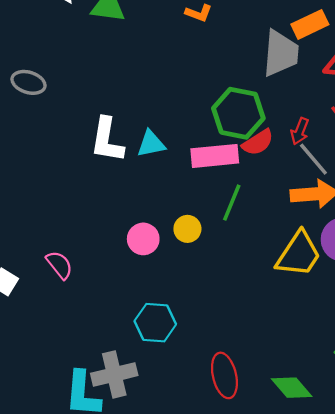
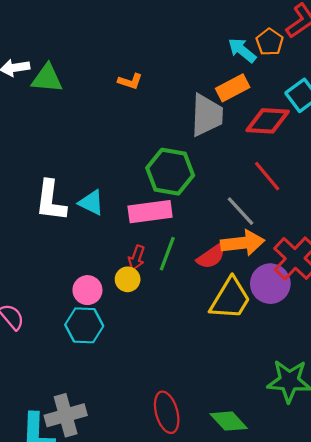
red arrow: (300, 131) -> (137, 258), moved
red semicircle: (258, 142) -> (211, 257), moved
cyan triangle: (151, 144) -> (91, 203), turned 40
cyan hexagon: (155, 323) -> (84, 325), moved

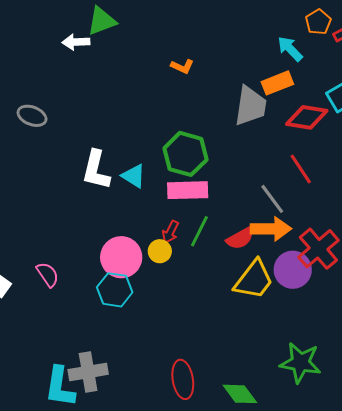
orange pentagon: (270, 42) -> (318, 22), moved
green triangle: (47, 78) -> (102, 21), moved, turned -32
green hexagon: (170, 172) -> (185, 154), moved
pink circle: (87, 290) -> (121, 257), size x1.5

